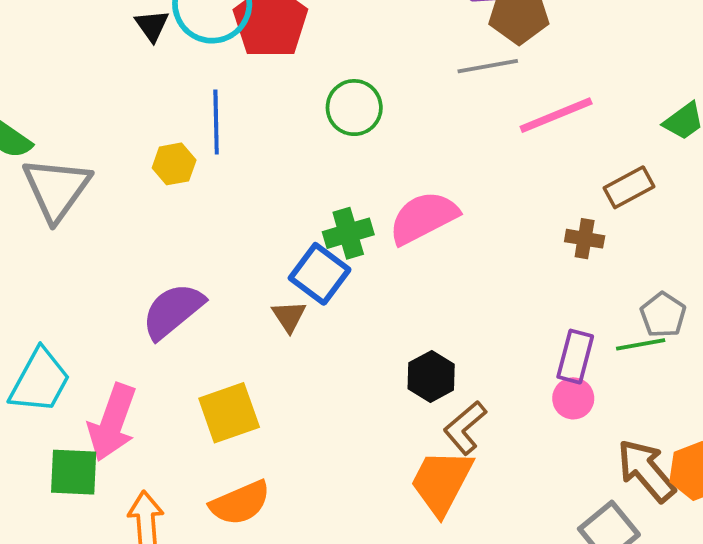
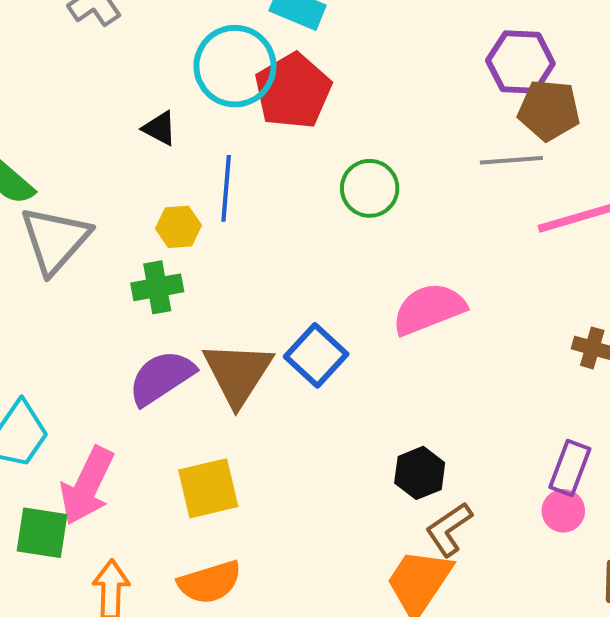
black triangle: (152, 26) -> (160, 128), moved, turned -33
green cross: (348, 233) -> (157, 287), moved
brown triangle: (289, 316) -> (238, 373), moved, size x2.0

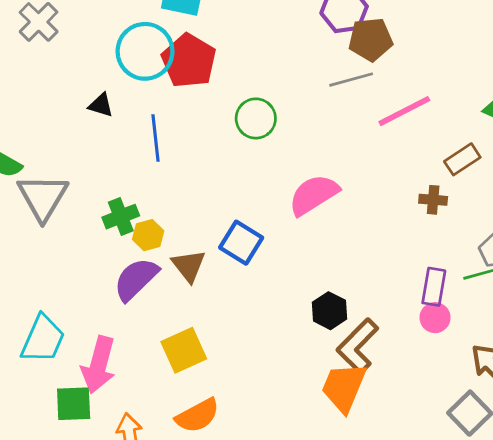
yellow hexagon: (178, 227) -> (148, 235), moved
brown triangle: (238, 373) -> (189, 266), size x0.7
brown L-shape: (449, 529) -> (358, 346), size x1.4

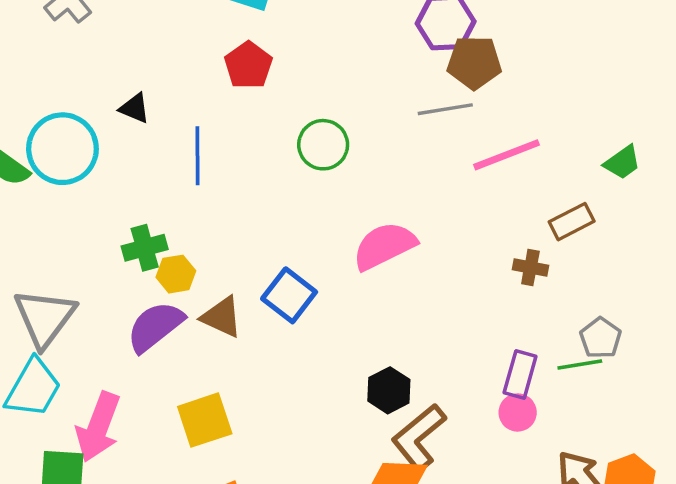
cyan circle: (145, 51) -> (62, 149), moved
red pentagon: (189, 61) -> (248, 65), size x0.7
gray triangle: (43, 197) -> (45, 318), moved
brown triangle: (189, 266) -> (222, 317), turned -33

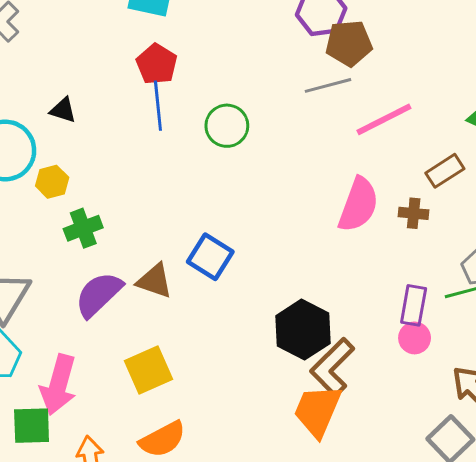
blue line: (197, 156) -> (158, 106), moved
pink semicircle: (384, 246) -> (358, 205), moved, turned 142
yellow hexagon: (176, 274) -> (52, 182), moved
black hexagon: (389, 390) -> (303, 330), size x1.5

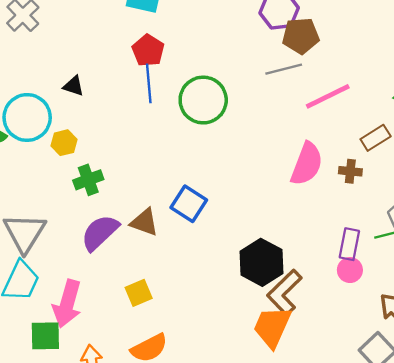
green circle: (227, 126) -> (203, 100), size x1.4
yellow square: (148, 370) -> (139, 293), size x0.7

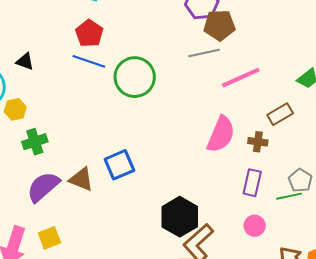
blue line: (149, 83) -> (89, 61), turned -68
blue square: (189, 204) -> (119, 165), turned 32
purple rectangle: (349, 244) -> (252, 183), moved
yellow square: (139, 293) -> (49, 238), moved

